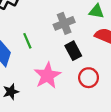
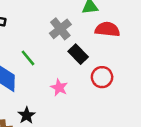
pink star: (47, 76) -> (59, 87), size x0.6

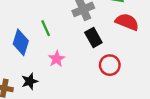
pink star: (59, 87) -> (57, 59), moved

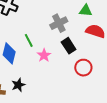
pink star: (57, 59) -> (44, 55), moved

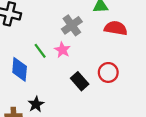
black rectangle: (69, 46) -> (80, 81), moved
pink star: (44, 55) -> (62, 50), moved

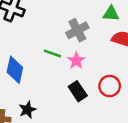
pink star: (62, 50) -> (76, 61), moved
green line: (40, 51) -> (52, 53), moved, turned -42

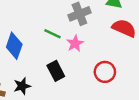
black rectangle: (78, 91) -> (56, 71), moved

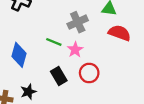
red circle: (105, 72) -> (89, 73), moved

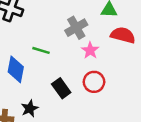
green line: (54, 42) -> (41, 50), moved
pink star: (75, 50) -> (90, 50), moved

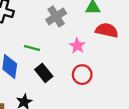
gray cross: (76, 28) -> (56, 16), moved
black rectangle: (61, 88) -> (44, 73), moved

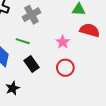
gray cross: (56, 16) -> (31, 15), moved

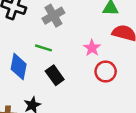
red circle: (65, 68) -> (106, 72), moved

